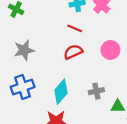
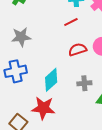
red line: (75, 28) -> (71, 22), turned -56
red semicircle: (73, 52) -> (78, 50), moved

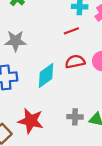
cyan diamond: (51, 80) -> (46, 76), moved
gray cross: (84, 83) -> (75, 117), moved

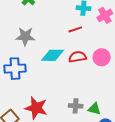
cyan diamond: (46, 76) -> (53, 55), moved, turned 35

